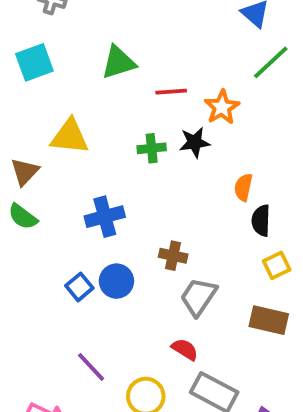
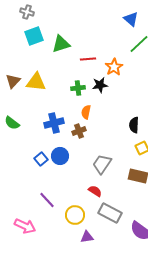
cyan square: (34, 62) -> (34, 36), moved
brown triangle: (25, 172) -> (13, 81), moved
orange semicircle: (243, 187) -> (86, 112), moved
brown cross: (173, 256) -> (79, 131), moved, turned -32

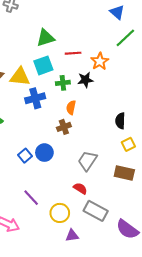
cyan square: (34, 36) -> (43, 65), moved
blue cross: (54, 123) -> (35, 98), moved

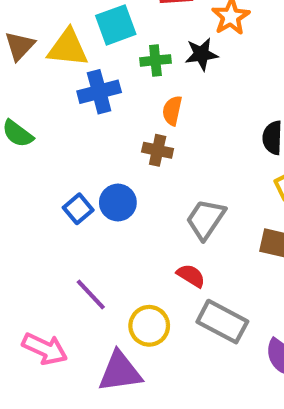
brown cross: (64, 127) -> (158, 150), turned 32
purple triangle: (72, 235) -> (120, 372), moved, size x1.6

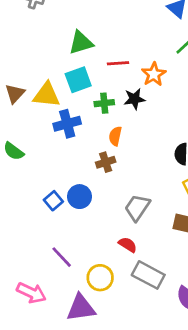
brown cross: (158, 150) -> (106, 162), turned -30

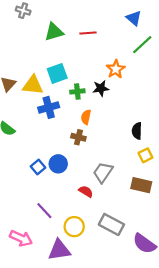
green triangle: (81, 43) -> (54, 32), moved
red line: (118, 63) -> (88, 33), moved
brown cross: (106, 162) -> (78, 137), turned 32
red semicircle: (128, 245) -> (86, 191), moved

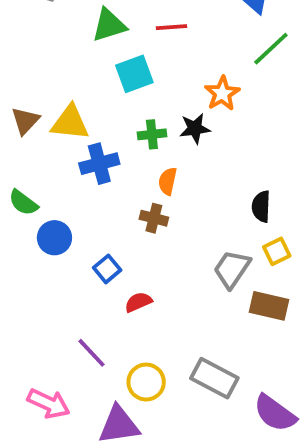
cyan square: (57, 73) -> (134, 74), moved
blue circle: (58, 164) -> (54, 238), moved
blue square: (38, 167) -> (107, 269), moved
gray trapezoid: (103, 172) -> (232, 269), moved
red semicircle: (86, 191) -> (138, 302), moved, turned -56

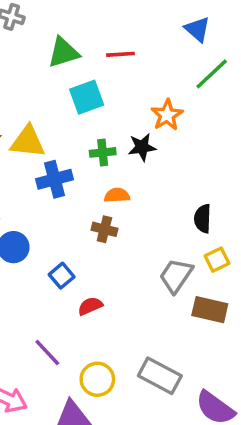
orange semicircle: (168, 181) -> (117, 195), turned 75

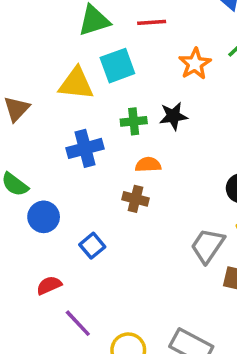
orange star: (167, 115) -> (195, 64), moved
yellow triangle: (28, 142) -> (76, 84), moved
red semicircle: (90, 306) -> (49, 285), moved

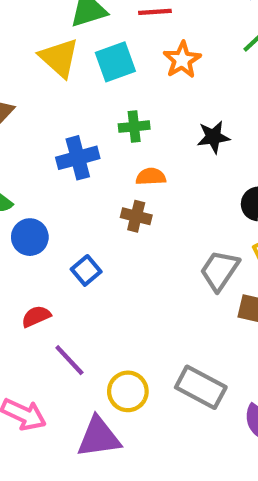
orange star: (195, 64) -> (182, 60), moved
yellow triangle: (76, 84) -> (59, 58), moved, turned 36
black star: (173, 116) -> (213, 137), moved

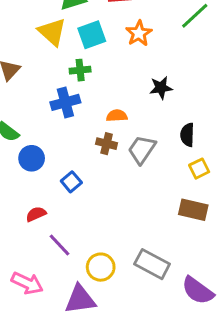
green cross: (134, 127) -> (80, 70), moved
gray trapezoid: (220, 270) -> (142, 149), moved

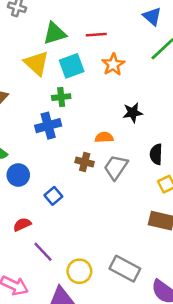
orange semicircle: (117, 116) -> (104, 137), moved

